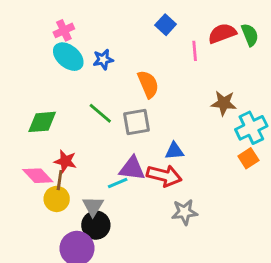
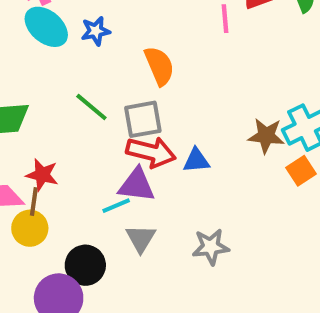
brown star: (224, 103) -> (266, 136), moved
red arrow: (164, 176) -> (151, 152), moved
gray triangle: (93, 206) -> (141, 238), moved

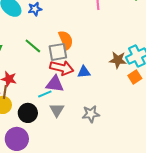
orange semicircle: (159, 66) -> (66, 40), moved
black circle: (85, 265) -> (28, 113), moved

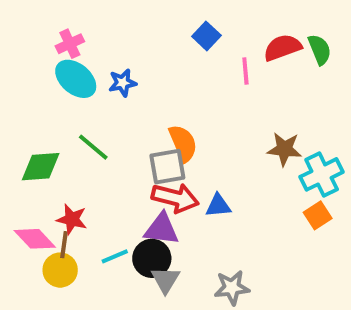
green line: (33, 46) -> (93, 147), moved
brown star: (118, 60) -> (284, 149), moved
cyan line: (45, 94) -> (115, 256), moved
black circle: (28, 113) -> (152, 258), moved

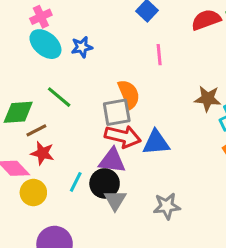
pink line: (245, 71) -> (159, 55), moved
blue triangle: (218, 206) -> (156, 143), size x1.4
brown line: (64, 245) -> (36, 130), moved, turned 55
cyan line: (115, 256) -> (76, 182), turned -40

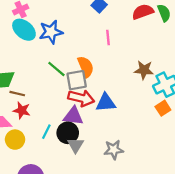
blue star: (82, 47) -> (51, 32), size x1.5
green line: (59, 97) -> (56, 69), moved
brown line: (36, 130) -> (17, 94), turned 40

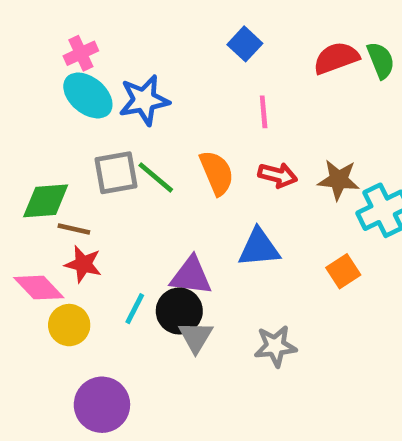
gray square: (77, 80) -> (116, 173), moved
red arrow: (81, 98) -> (278, 175), moved, size x0.7
orange square: (163, 108) -> (343, 271), moved

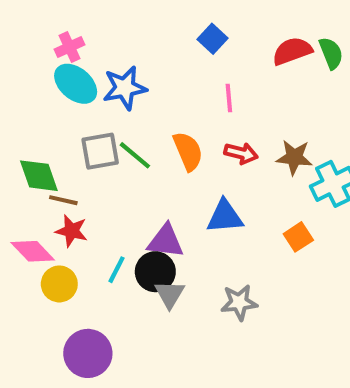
green diamond: (46, 201) -> (39, 176), turned 75

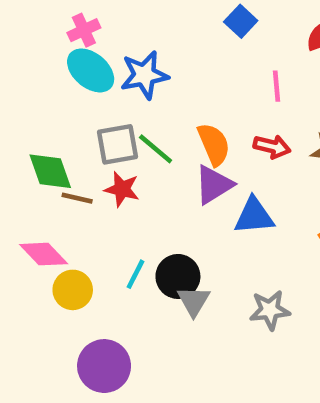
pink line: (229, 98) -> (276, 86), moved
red star: (72, 231) -> (122, 189), moved
purple triangle: (166, 241) -> (214, 185), moved, turned -39

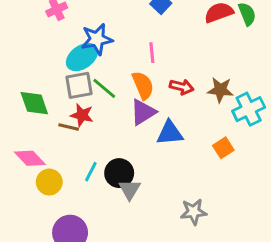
cyan ellipse: (91, 70) -> (82, 57), moved, turned -76
pink line: (276, 86) -> (152, 53), moved
brown line: (77, 198) -> (69, 127), moved
gray star: (270, 310) -> (194, 212), moved

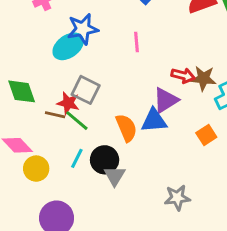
gray square: (79, 85) -> (86, 90), moved, turned 36
orange semicircle: (143, 85) -> (126, 128), moved
red arrow: (182, 87) -> (183, 75), moved
green line: (104, 88) -> (77, 121), moved
purple triangle: (143, 112) -> (166, 100), moved

